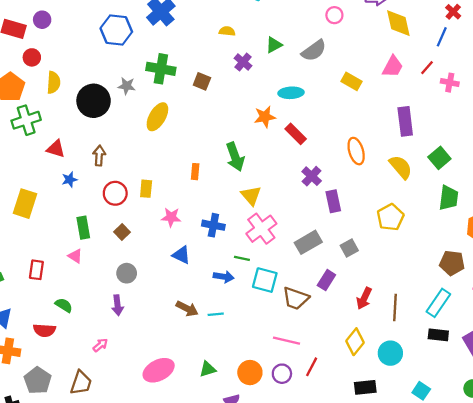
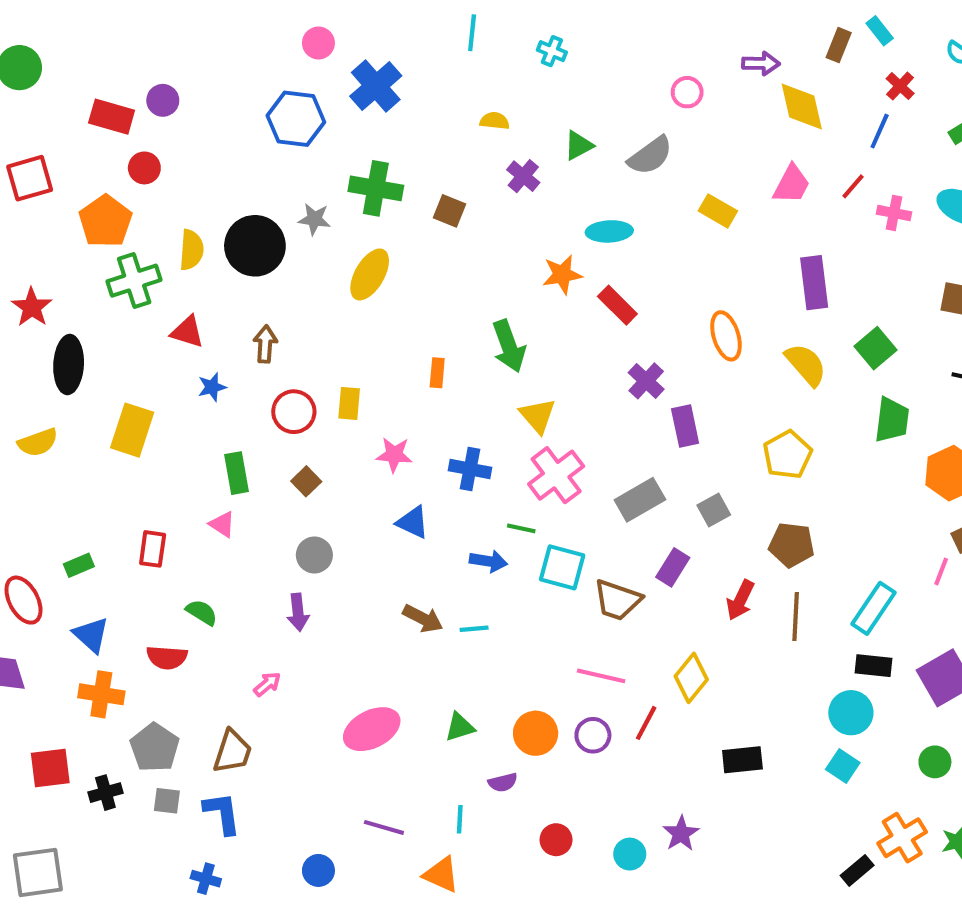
yellow semicircle: (54, 83) -> (191, 250), moved
brown pentagon: (452, 263) -> (792, 545), moved
yellow diamond: (355, 342) -> (691, 678), moved
cyan circle: (390, 353) -> (851, 713), moved

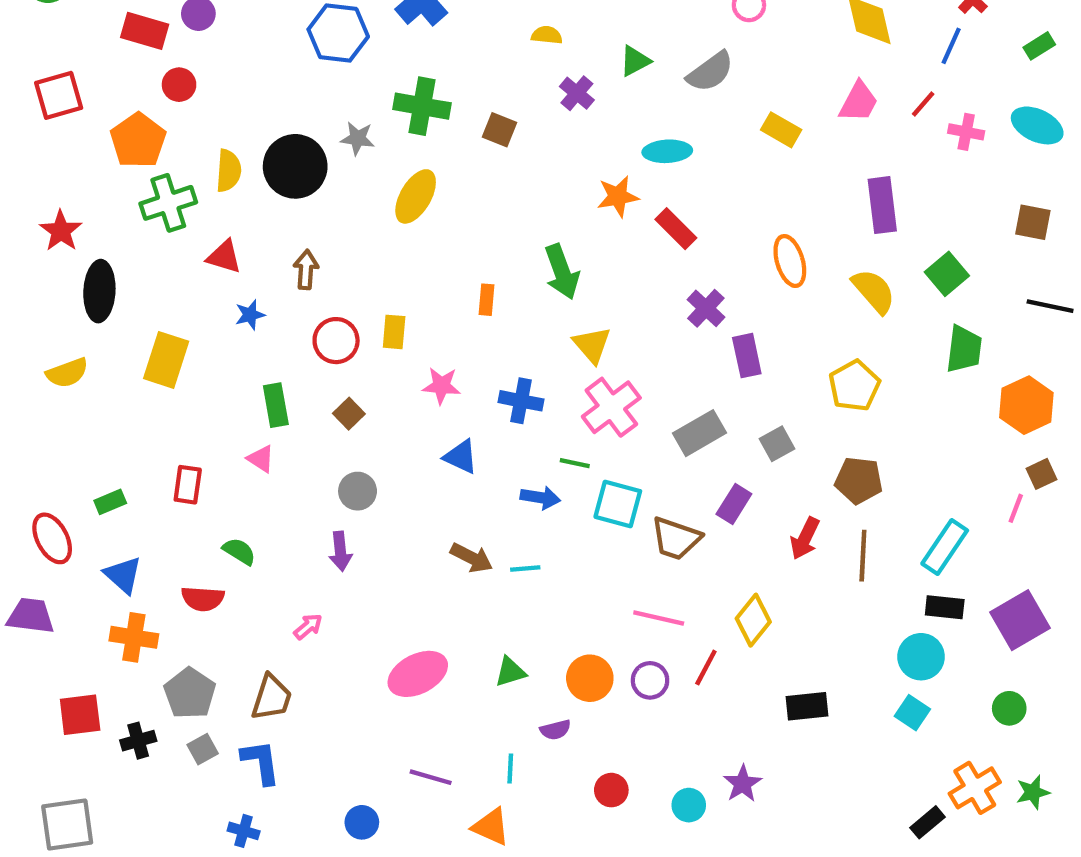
gray square: (167, 801) -> (203, 749), turned -36

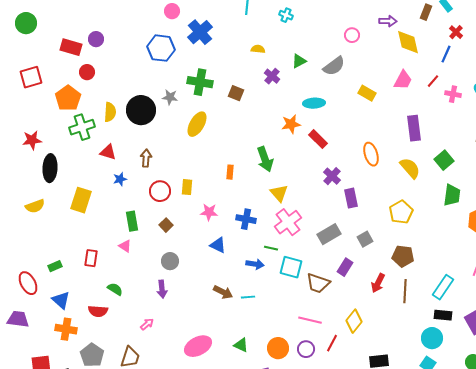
red star: (61, 231) -> (32, 140), turned 30
green triangle: (510, 672) -> (241, 345), turned 42

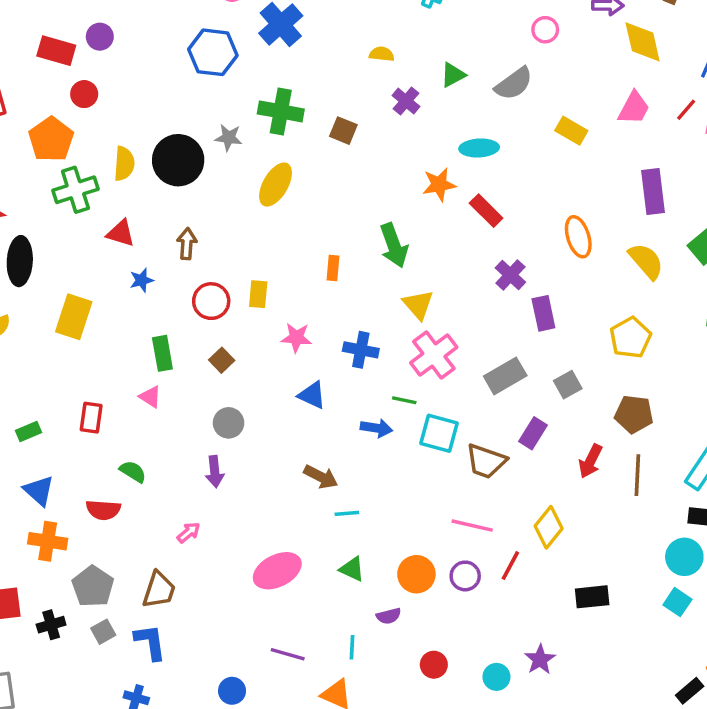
cyan line: (248, 297) -> (347, 513), moved

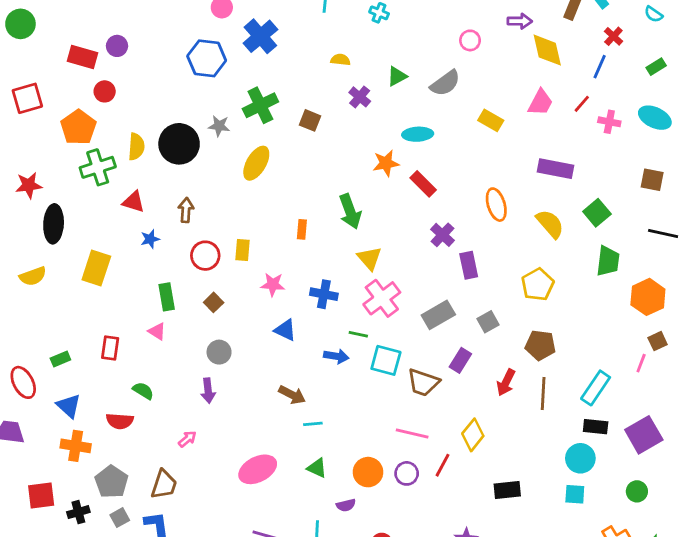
green cross: (281, 111) -> (260, 105), turned -36
purple rectangle: (653, 191) -> (556, 169), turned -72
cyan square: (677, 602) -> (575, 494), turned -30

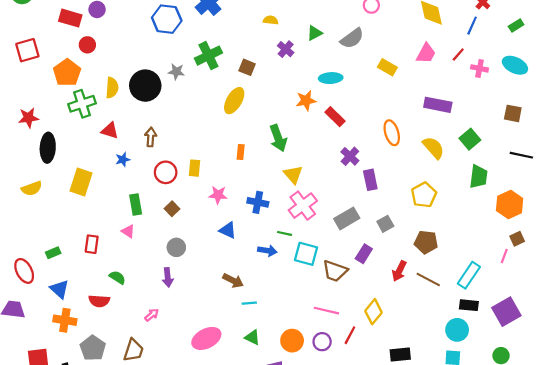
yellow ellipse: (256, 163) -> (234, 101), moved
brown line: (543, 393) -> (428, 280), turned -65

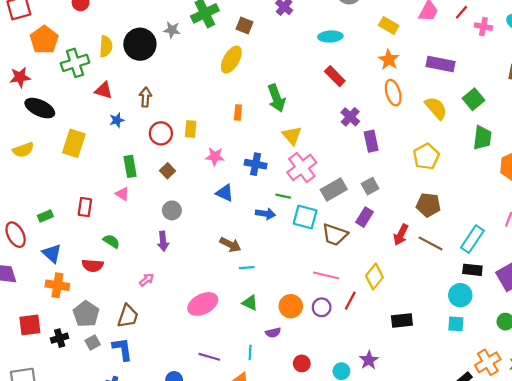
orange pentagon: (67, 73) -> (44, 40), moved
orange star: (306, 101) -> (389, 60), moved, turned -30
black ellipse: (48, 148) -> (40, 108), turned -68
gray rectangle: (347, 218) -> (334, 189), moved
gray square: (385, 224) -> (370, 186), moved

